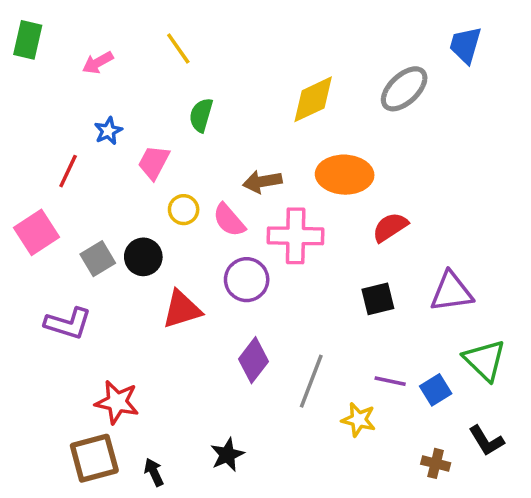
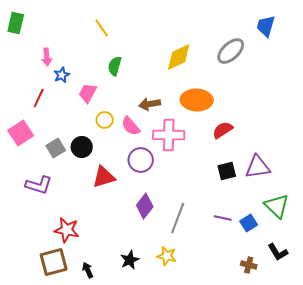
pink arrow: (98, 63) -> (47, 57), moved, turned -66
black square: (378, 299) -> (227, 171), moved
yellow star: (359, 420) -> (167, 256), moved

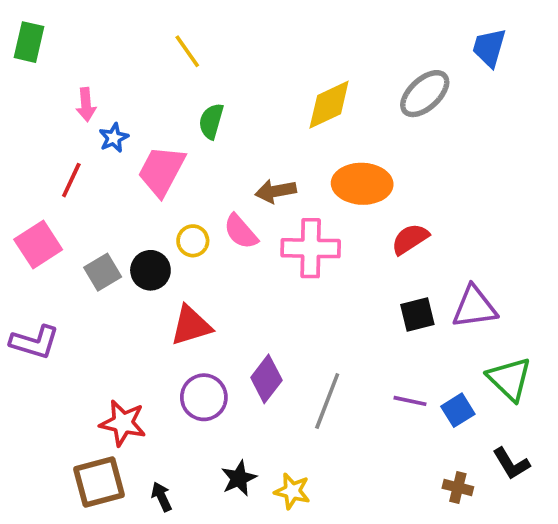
pink trapezoid: (88, 93) -> (162, 171), size x1.4
yellow circle: (105, 120) -> (193, 241), moved
purple circle: (141, 160) -> (204, 397), moved
purple L-shape: (39, 185) -> (35, 342), moved
yellow star: (167, 256) -> (292, 491), moved

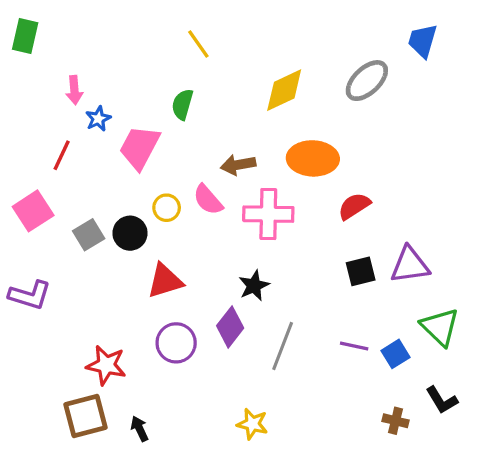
yellow line: (187, 51) -> (198, 44), moved
black star: (239, 478) -> (254, 286), moved

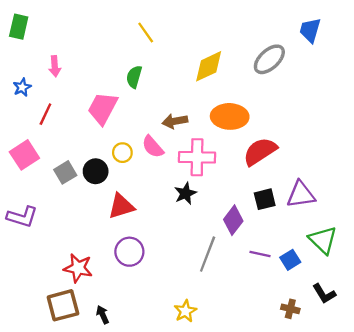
blue star: (98, 119) -> (22, 87), moved
red semicircle: (354, 206) -> (260, 151), size x1.4
black star: (254, 286) -> (185, 193), moved
purple diamond: (230, 327) -> (233, 220), moved
yellow star: (252, 424) -> (185, 311), turned 30

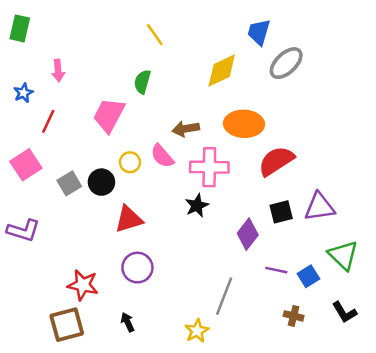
blue trapezoid: (310, 30) -> (259, 32), moved
gray line: (208, 254) -> (224, 296), moved
brown cross: (290, 309) -> (294, 316), moved
black arrow: (103, 315) -> (127, 322), moved

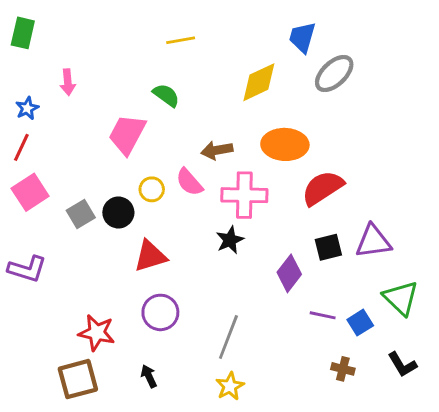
yellow line: (155, 35) -> (181, 40), turned -65
green semicircle: (142, 82) -> (166, 95), turned 110
red line: (48, 121) -> (21, 147), moved
gray line: (224, 296) -> (228, 337), moved

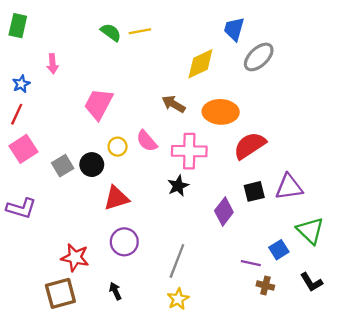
green semicircle: (166, 95) -> (111, 32), moved
brown arrow: (217, 150) -> (174, 104), moved, turned 40
purple line: (323, 315) -> (251, 263), moved

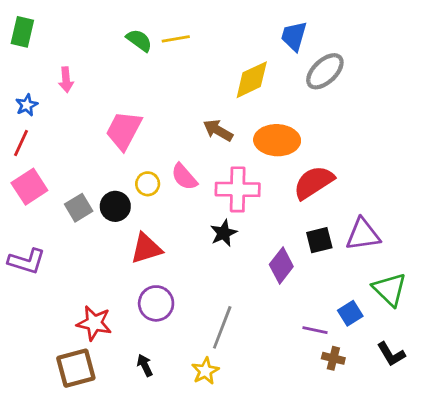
yellow star: (178, 299) -> (205, 371), moved

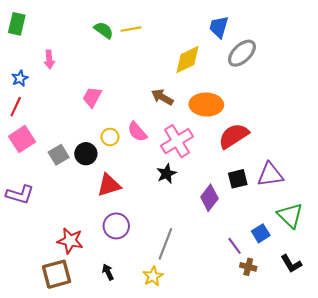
pink trapezoid: (124, 130) -> (92, 97), size x0.7
pink cross: (238, 189) -> (177, 141), turned -32
purple line: (315, 330) -> (235, 246), turned 42

